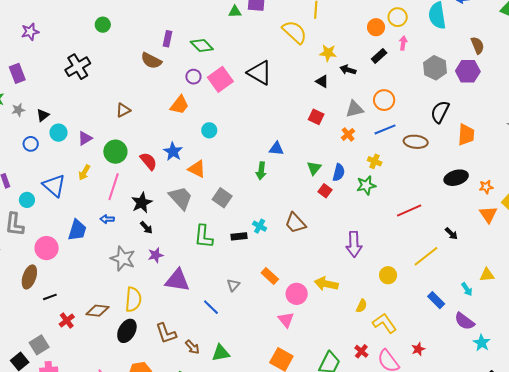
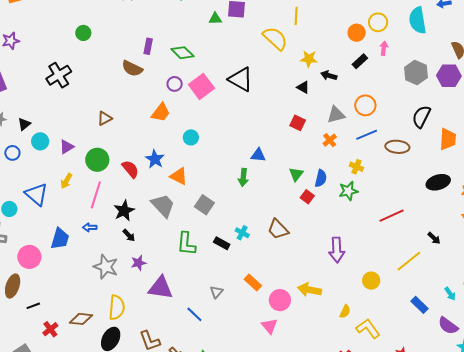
black rectangle: (239, 236) -> (222, 243), turned 35

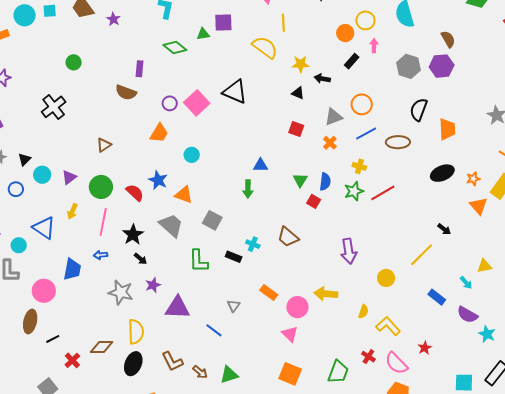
green diamond: (183, 53) -> (175, 47), moved
red line: (392, 216) -> (383, 193), moved

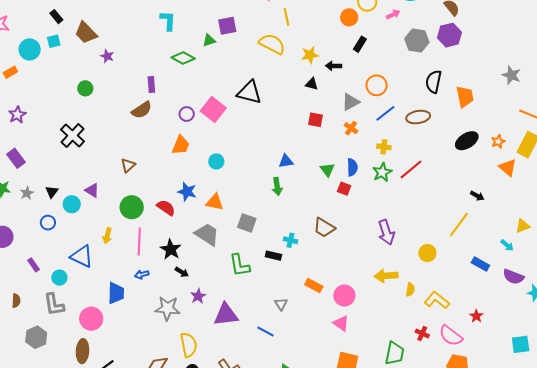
purple star: (113, 19) -> (107, 56), moved
pink arrow: (374, 46) -> (393, 14), moved, turned 72
brown semicircle: (126, 92) -> (142, 110), turned -45
purple triangle: (69, 177) -> (92, 190), moved, turned -42
yellow arrow: (326, 294) -> (386, 276), moved

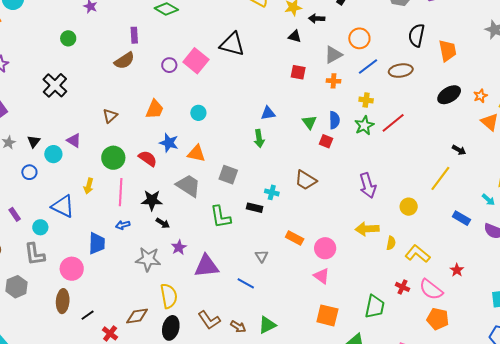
orange cross: (351, 128) -> (334, 81), turned -32
orange trapezoid: (181, 145) -> (155, 109), moved
black star: (171, 249) -> (152, 200), turned -30

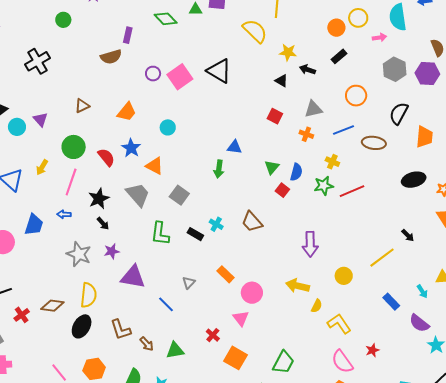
orange circle: (359, 38) -> (356, 96), moved
black star: (152, 200) -> (99, 199), turned 30
red cross: (402, 287) -> (213, 335), moved

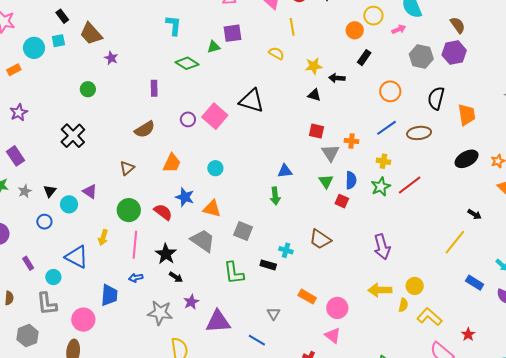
yellow semicircle: (255, 31) -> (276, 53), size x0.6
brown semicircle: (111, 57) -> (145, 129), moved
gray triangle: (313, 109) -> (330, 153), moved, turned -36
yellow circle: (344, 276) -> (415, 286), moved

